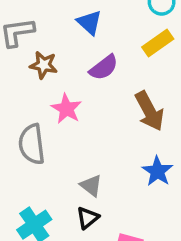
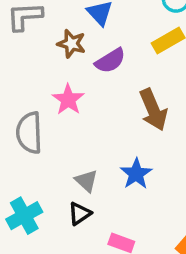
brown star: (44, 65) -> (71, 44), moved
blue star: (157, 171) -> (136, 174), moved

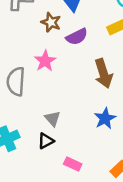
blue star: (136, 174) -> (105, 119), moved

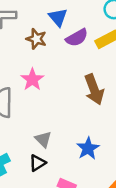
purple semicircle: (77, 37) -> (77, 38), moved
blue star: (105, 119) -> (88, 148), moved

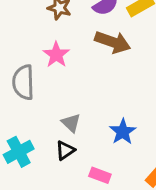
brown arrow: (94, 89) -> (113, 42), moved, turned -48

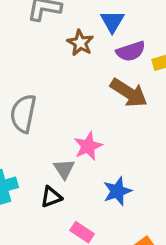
pink star: (56, 55) -> (88, 146), moved

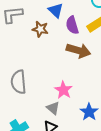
purple semicircle: (131, 51) -> (72, 25), turned 108

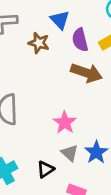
gray triangle: (53, 108) -> (70, 153), moved

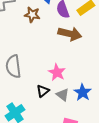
black triangle: (45, 169) -> (43, 91), moved

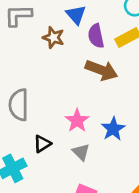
black triangle: (43, 91) -> (42, 144), moved
blue star: (83, 92) -> (113, 129), moved

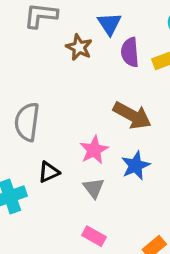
brown arrow: (101, 70) -> (132, 115), moved

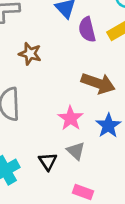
brown star: (79, 47) -> (30, 54), moved
black triangle: (49, 172) -> (48, 161), moved, turned -30

